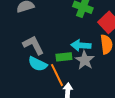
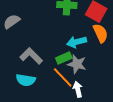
gray star: (85, 60) -> (77, 64), moved
cyan semicircle: (38, 64) -> (26, 80), moved

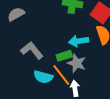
cyan semicircle: (26, 80) -> (43, 77), moved

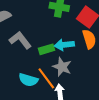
gray L-shape: (32, 50) -> (20, 40), moved
green rectangle: (64, 56) -> (46, 49), moved

